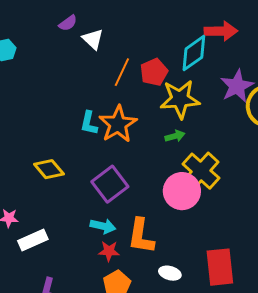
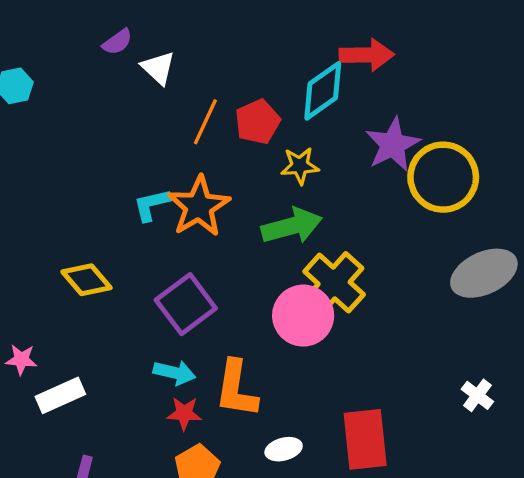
yellow star: (180, 99) -> (300, 166), size x0.6
cyan L-shape: (89, 123) -> (152, 205), turned 65
green arrow: (175, 136) -> (292, 226), size x1.8
white ellipse: (170, 273) -> (284, 449), turned -30

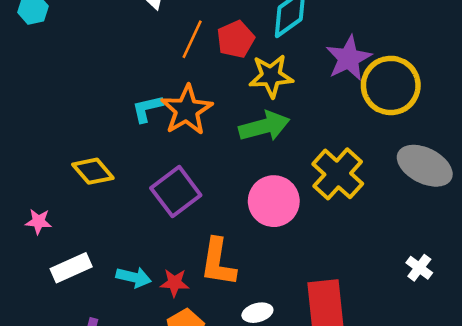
yellow star: (300, 166) -> (271, 76), size x1.4
gray ellipse: (484, 273) -> (425, 166), turned 52
yellow cross: (334, 283) -> (338, 174), moved
pink star: (21, 360) -> (38, 222), moved
cyan arrow: (174, 373) -> (134, 277), moved

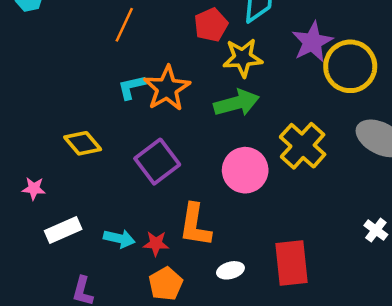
orange line: (192, 39) -> (124, 25), moved

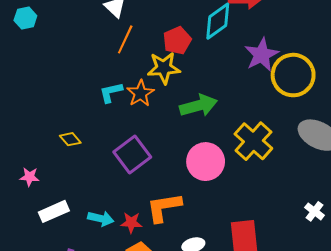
orange line: (124, 25) -> (125, 39), moved
yellow star: (243, 58) -> (164, 68), moved
orange star: (167, 88) -> (140, 93), size x0.7
yellow diamond: (83, 143) -> (70, 139), size x0.7
orange L-shape: (195, 225) -> (164, 207), turned 72

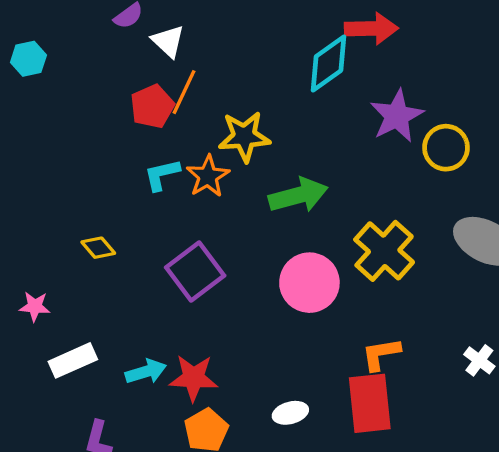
red pentagon: (177, 40) -> (152, 106), moved
yellow circle: (293, 75) -> (446, 148), size x0.7
orange L-shape: (164, 207) -> (381, 354), moved, size x0.7
cyan arrow: (101, 219) -> (146, 372), turned -30
red star: (131, 223) -> (194, 378), size x1.4

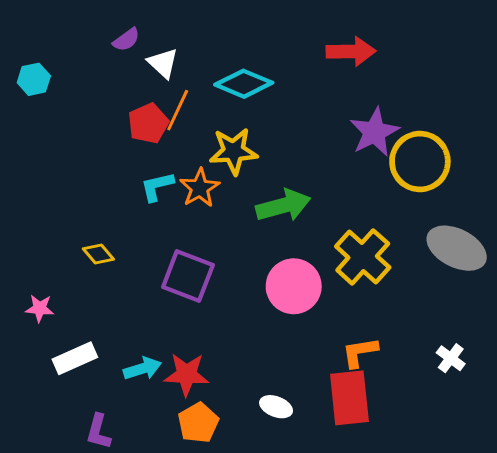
cyan diamond: (328, 63) -> (244, 84), moved, turned 58
yellow circle: (446, 148) -> (420, 162), size x1.4
purple square: (195, 271) -> (188, 276), turned -32
white ellipse: (290, 413) -> (276, 407), turned 36

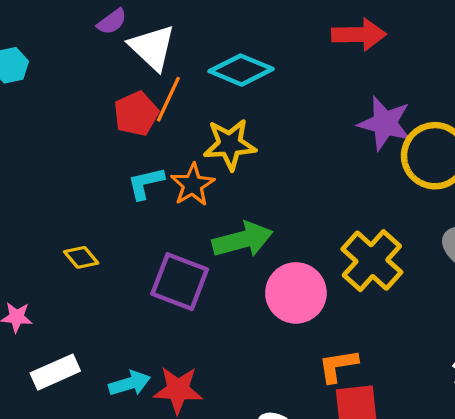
white triangle: (163, 63) -> (152, 47), size x1.4
purple star: (374, 132) -> (385, 123), turned -30
green arrow: (283, 206) -> (243, 240), moved
orange L-shape: (360, 352) -> (338, 366), moved

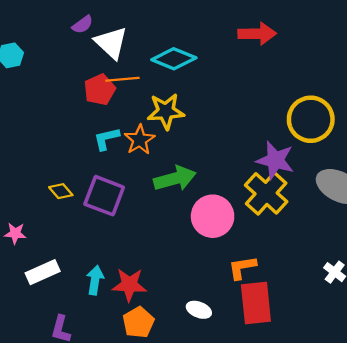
orange line: (168, 99) -> (122, 79), turned 60
purple star: (385, 123) -> (275, 160), moved
purple square: (180, 282) -> (104, 196), moved
cyan arrow: (130, 383) -> (95, 280), turned -64

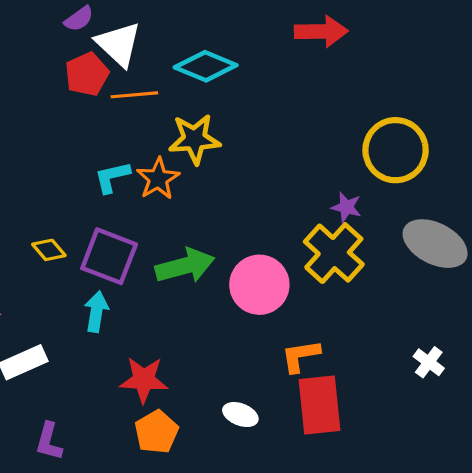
red pentagon: (100, 90) -> (87, 74), moved
purple star: (275, 160) -> (346, 207), size x0.6
green arrow: (175, 179) -> (185, 266), moved
cyan arrow: (95, 280) -> (96, 312), moved

